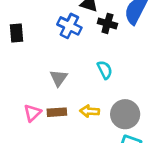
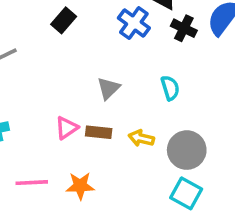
black rectangle: (16, 33) -> (64, 20), turned 36

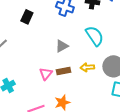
gray triangle: (108, 88) -> (62, 46), turned 32
cyan semicircle: (170, 88) -> (95, 36), size x1.5

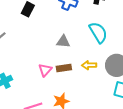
gray triangle: (62, 46) -> (63, 42), turned 32

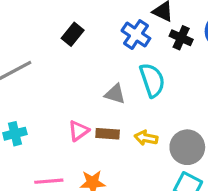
cyan semicircle: (98, 32) -> (152, 80), moved

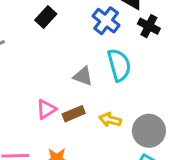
brown rectangle: (108, 134) -> (74, 114), turned -30

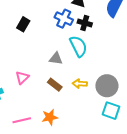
black cross: (149, 26) -> (85, 23), moved
pink triangle: (46, 109) -> (22, 78), moved
brown rectangle: (74, 114) -> (55, 85), turned 72

